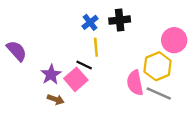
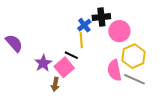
blue cross: (90, 22) -> (84, 25), moved
pink circle: (174, 40) -> (119, 31), moved
brown arrow: (56, 99) -> (55, 84), moved, turned 80

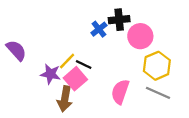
yellow line: (81, 40) -> (67, 61), moved, turned 49
purple star: (43, 63) -> (51, 74), turned -30
pink semicircle: (114, 70) -> (120, 92), moved, turned 30
brown arrow: (55, 84) -> (65, 99), size x1.5

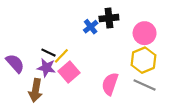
pink circle: (140, 36) -> (145, 33), moved
purple semicircle: (16, 50) -> (15, 63), moved
black line: (84, 65) -> (49, 53), moved
brown arrow: (65, 99) -> (36, 90), moved

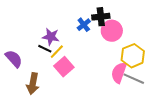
pink circle: (145, 33) -> (112, 31), moved
purple star: (46, 68) -> (51, 37), moved
pink semicircle: (110, 84) -> (119, 73), moved

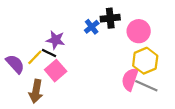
pink circle: (112, 31) -> (139, 31), moved
yellow line: (57, 52) -> (35, 57), moved
pink square: (64, 67) -> (56, 71), moved

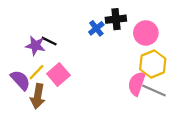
purple star: (56, 40) -> (35, 46), moved
black line: (49, 53) -> (49, 41), moved
yellow line: (35, 57) -> (37, 72), moved
purple semicircle: (15, 64) -> (20, 80), moved

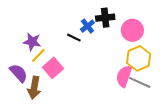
black line: (49, 41) -> (74, 38), moved
yellow line: (37, 72) -> (38, 55), moved

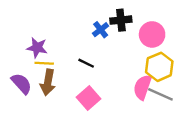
black line: (74, 38) -> (86, 63), moved
yellow line: (38, 55) -> (44, 63), turned 49
pink square: (53, 68) -> (89, 98), moved
brown arrow: (34, 88) -> (48, 82), moved

